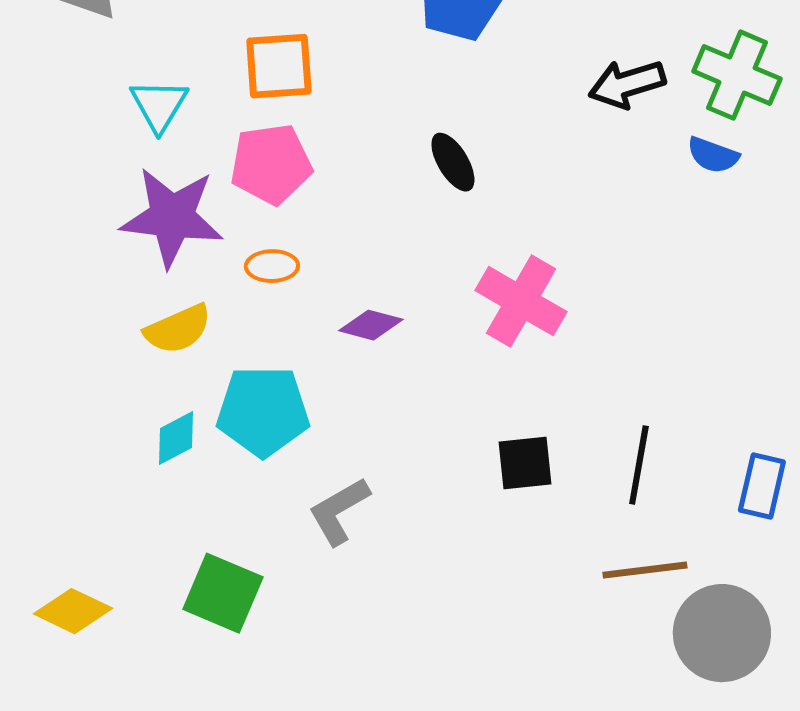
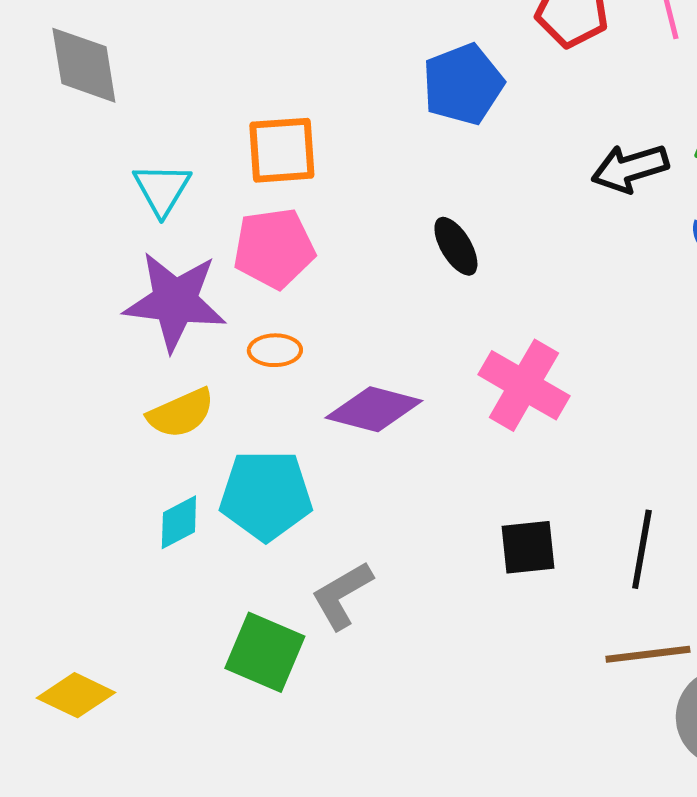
purple diamond: (371, 325) -> (374, 409), size x1.5
green square: (223, 593) -> (265, 652), moved

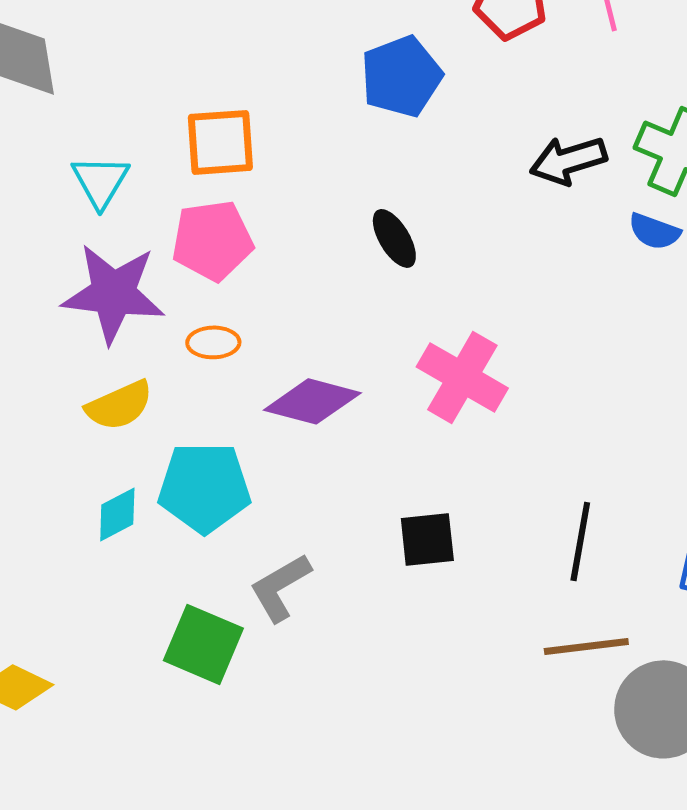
black square: (528, 547) -> (427, 539), moved

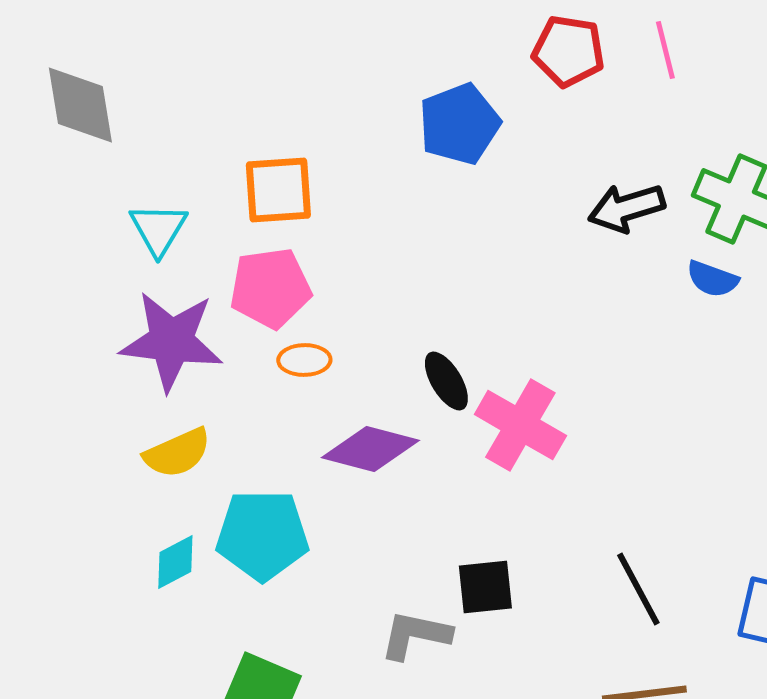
black ellipse: (394, 238) -> (446, 381), moved
orange ellipse: (213, 342) -> (304, 360), moved
black line: (580, 541) -> (638, 589), turned -38
gray L-shape: (280, 587) -> (415, 635), moved, turned 42

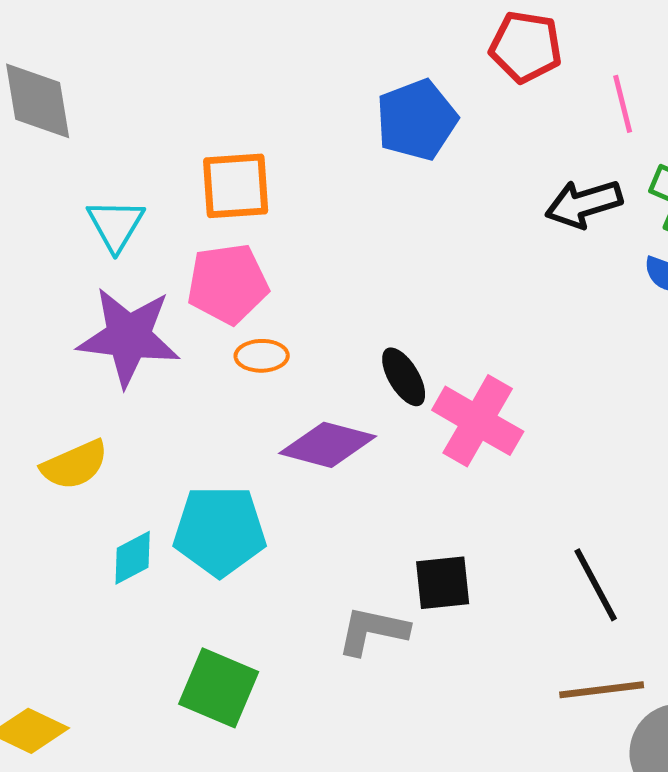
pink line: (665, 50) -> (623, 104), moved
yellow semicircle: (177, 453) -> (75, 465), moved

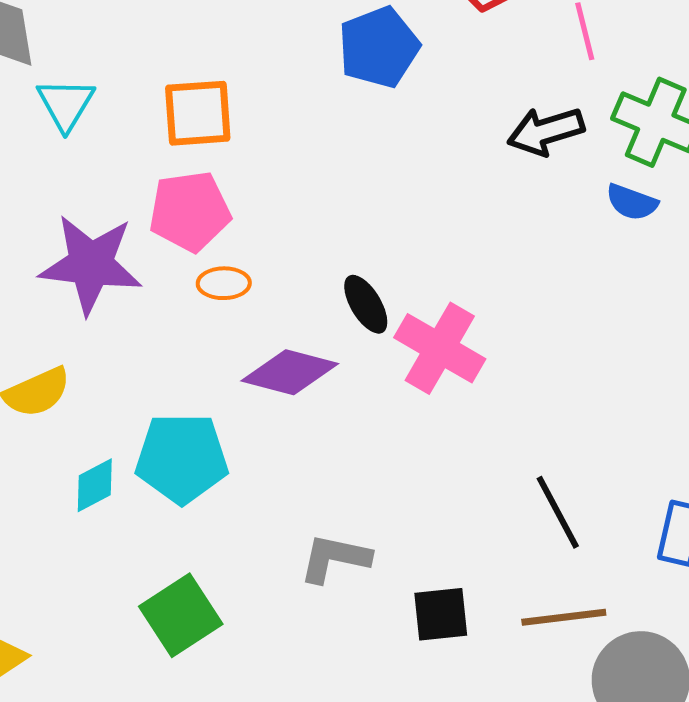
cyan triangle: (116, 225) -> (66, 104), moved
black square: (443, 583) -> (441, 614), moved
green square: (219, 688) -> (181, 615), turned 34

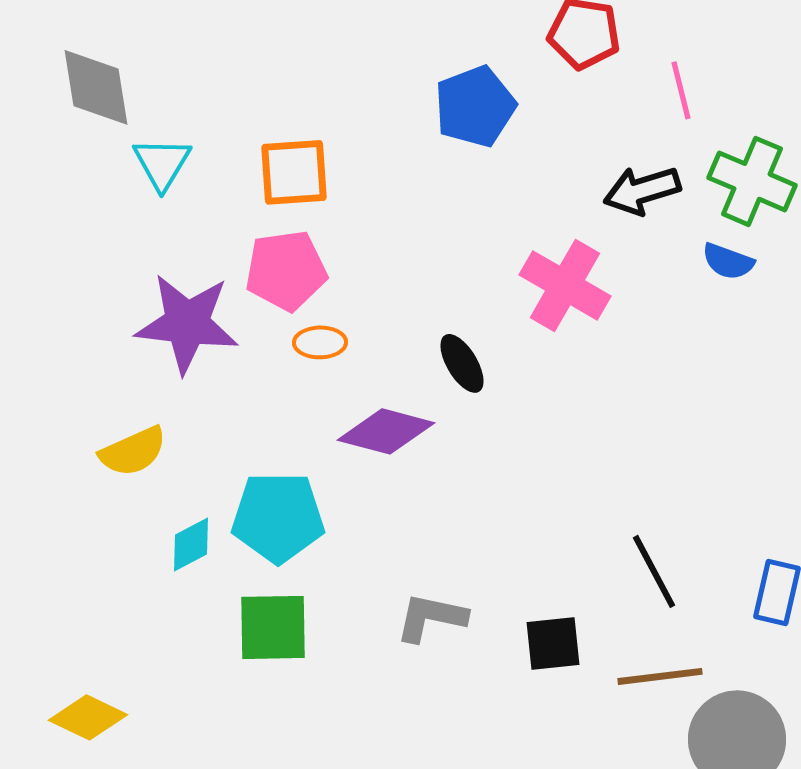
pink cross: (440, 348) -> (565, 285), moved
black square: (441, 614) -> (553, 643), moved
green square: (181, 615) -> (273, 627), moved, turned 32

